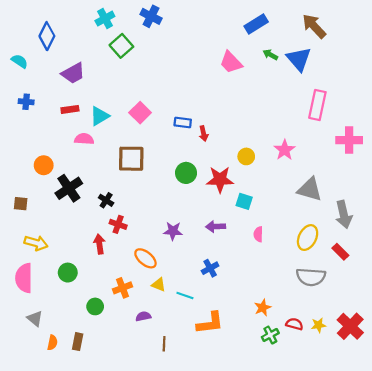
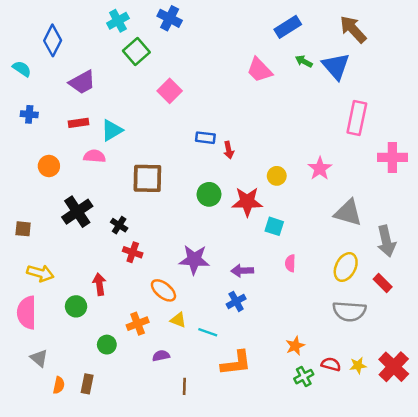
pink square: (140, 113) -> (170, 91), moved
orange circle: (44, 165) -> (49, 166), moved
purple arrow: (216, 227) -> (242, 271), moved
purple star: (173, 231) -> (194, 260), size x1.4
red arrow: (99, 244) -> (99, 284), moved

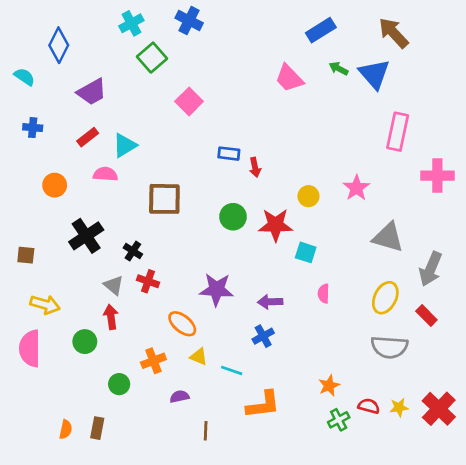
red rectangle: (78, 123) -> (88, 137), turned -30
gray arrow: (386, 241) -> (431, 269), turned 36
gray triangle: (39, 358) -> (114, 285), moved

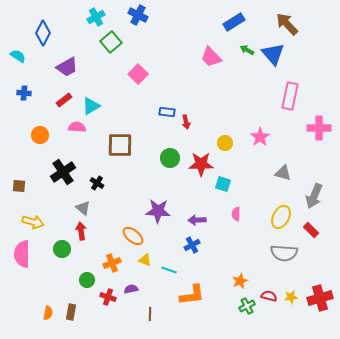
gray triangle: (388, 237) -> (283, 173), size x0.7
red cross: (148, 281) -> (108, 297), moved
red cross: (439, 409) -> (320, 298), turned 30

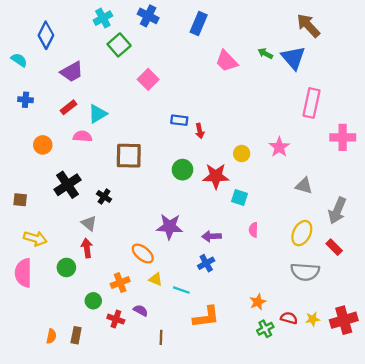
blue rectangle: (234, 22) -> (199, 23), moved, turned -35
purple semicircle: (131, 289) -> (141, 310), turned 40

